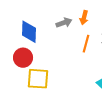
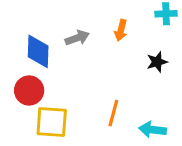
gray arrow: (64, 23) -> (77, 38), moved
orange line: (86, 44) -> (113, 113), moved

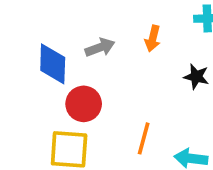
black star: (157, 62) -> (196, 77), turned 30
red circle: (29, 90) -> (84, 104), moved

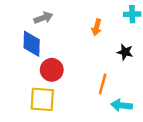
gray arrow: (100, 48) -> (43, 18), moved
orange line: (144, 138) -> (103, 84), moved

